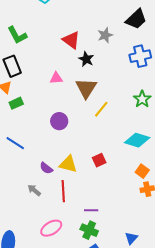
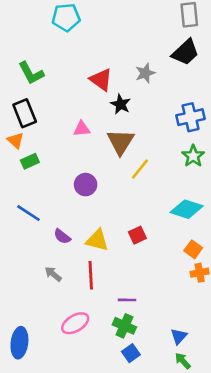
blue cross: (140, 56) -> (191, 117), moved
purple semicircle: (46, 168) -> (62, 236), moved

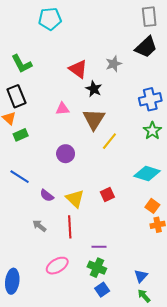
yellow triangle: (97, 240) -> (75, 199), turned 30

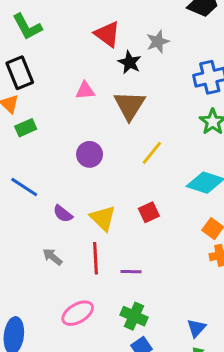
gray star: (114, 64) -> (158, 42), moved
yellow line: (109, 141) -> (152, 153), moved
purple line: (99, 247) -> (131, 272), moved

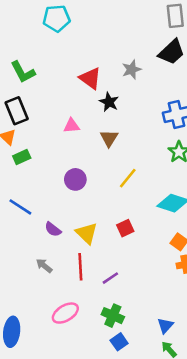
gray star: (158, 42) -> (132, 70), moved
brown triangle: (130, 105) -> (109, 138), size x0.7
purple line: (131, 272) -> (110, 278), turned -35

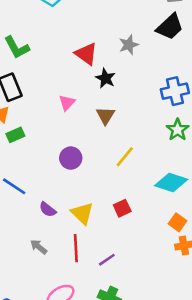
pink triangle: (72, 126) -> (67, 103), turned -42

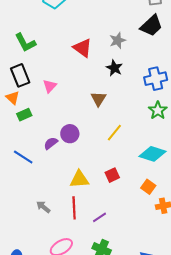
black star: (105, 78) -> (114, 68), moved
pink triangle: (67, 103) -> (50, 86), moved
purple semicircle: (48, 209) -> (51, 143), moved, turned 104
yellow triangle: (82, 213) -> (79, 179), turned -48
orange square: (178, 222) -> (148, 187), moved

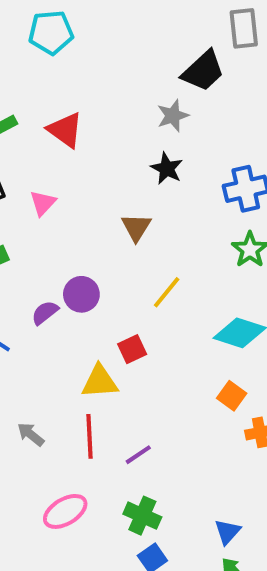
black trapezoid: (151, 26) -> (203, 71), moved
red triangle: (83, 48) -> (65, 130), moved
red square: (112, 175) -> (132, 349), moved

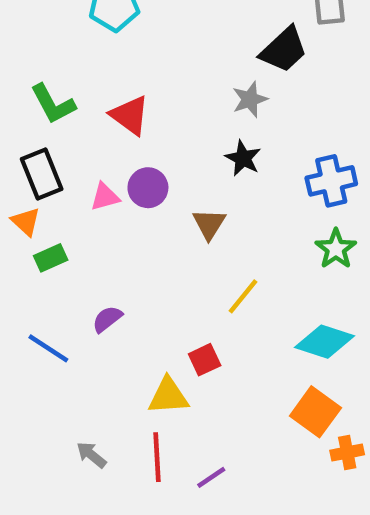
pink triangle: (43, 203) -> (105, 197), turned 32
purple circle: (81, 294) -> (148, 188), moved
orange square: (232, 396) -> (315, 412), size x1.5

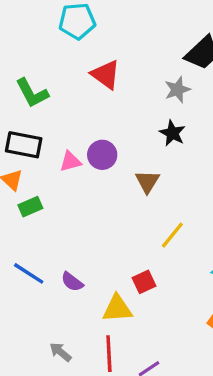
red triangle: (130, 115) -> (106, 75), moved
black rectangle: (42, 174) -> (24, 145), turned -57
purple semicircle: (107, 319) -> (72, 282), moved, turned -105

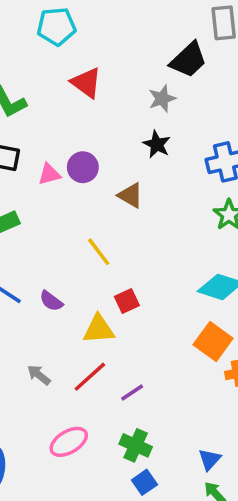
brown triangle: (147, 182) -> (130, 195), turned -32
yellow line: (172, 235) -> (99, 252), moved, turned -76
red line: (109, 354) -> (90, 377), turned 51

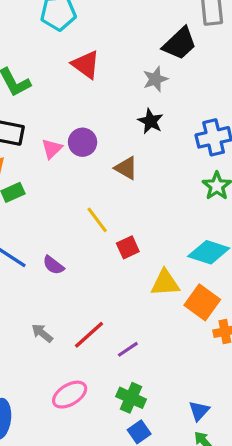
pink triangle: (49, 174) -> (52, 149), turned -30
red square: (127, 301) -> (128, 247), moved
yellow triangle: (99, 329) -> (165, 283), moved

